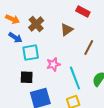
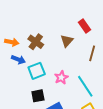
red rectangle: (83, 12) -> (84, 26), moved, turned 40

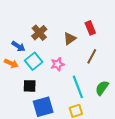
orange arrow: (12, 42) -> (11, 63), moved
cyan square: (37, 71) -> (34, 61), turned -30
pink star: (61, 77) -> (58, 64), moved

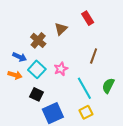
red rectangle: (90, 28) -> (88, 18), moved
brown triangle: (70, 39) -> (61, 29), moved
black square: (30, 86) -> (36, 94), turned 32

